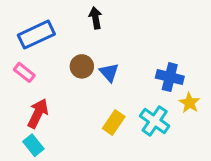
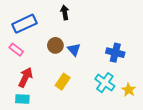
yellow star: (189, 103) -> (129, 90), moved
yellow rectangle: (114, 122) -> (63, 82), moved
cyan rectangle: (33, 145) -> (22, 99), turned -48

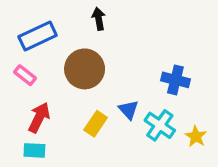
brown circle: (55, 45) -> (85, 69), size x1.6
blue triangle: (74, 50) -> (128, 110), moved

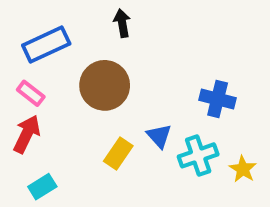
red arrow: (39, 118) -> (27, 134), moved
cyan cross: (160, 125) -> (198, 155), turned 36
cyan rectangle: (34, 150) -> (42, 187), turned -35

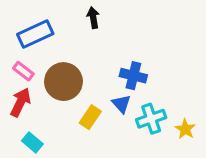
brown circle: (105, 85) -> (63, 82), moved
blue cross: (218, 99) -> (133, 76), moved
cyan rectangle: (42, 187) -> (32, 142), turned 72

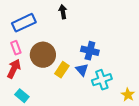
pink rectangle: (23, 71) -> (16, 48), turned 32
yellow rectangle: (90, 117) -> (62, 70), moved
yellow star: (185, 129) -> (128, 95), moved

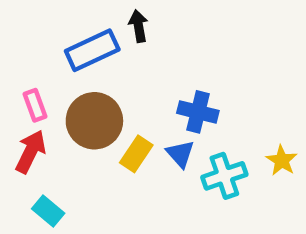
blue rectangle: (24, 23) -> (92, 50), moved
yellow star: (128, 95) -> (282, 160), moved

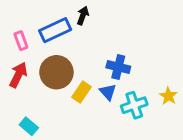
black arrow: (138, 26) -> (83, 16), turned 30
pink rectangle: (35, 105) -> (21, 41), moved
red arrow: (31, 152) -> (18, 75), moved

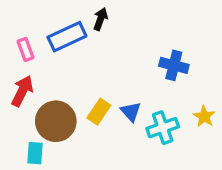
blue cross: (118, 67) -> (174, 65), moved
brown circle: (56, 72) -> (56, 121), moved
cyan rectangle: (29, 126) -> (35, 153), turned 54

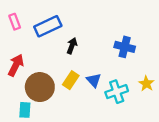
black arrow: (100, 19) -> (72, 46), moved
pink rectangle: (25, 49) -> (15, 22), moved

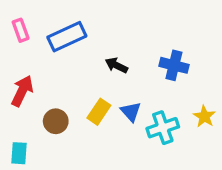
black arrow: (72, 46) -> (116, 65), moved, turned -84
brown circle: (40, 87) -> (56, 121), size x0.6
cyan rectangle: (25, 110) -> (19, 153), moved

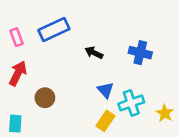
pink rectangle: (21, 30) -> (17, 37), moved
yellow rectangle: (99, 112) -> (105, 121), moved
yellow star: (204, 116) -> (165, 113), moved

